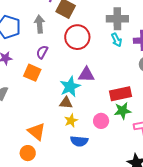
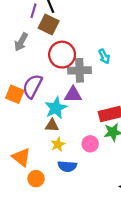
gray cross: (117, 19) -> (80, 70), moved
gray arrow: (40, 24) -> (21, 42), turned -144
purple semicircle: (42, 52) -> (32, 86), moved, size x1.6
orange circle: (28, 153) -> (36, 179), moved

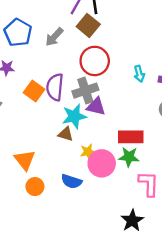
gray cross: (80, 70) -> (85, 91), moved, turned -30
purple semicircle: (32, 86) -> (55, 87), turned -35
yellow star: (58, 144) -> (88, 152), moved
pink circle: (90, 144) -> (102, 163), size x1.5

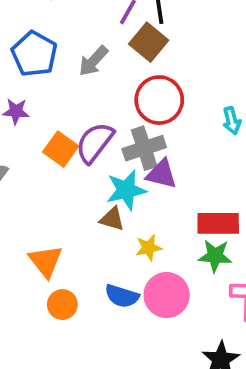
purple semicircle: (55, 87) -> (95, 143), turned 32
pink circle: (102, 163) -> (167, 295), moved

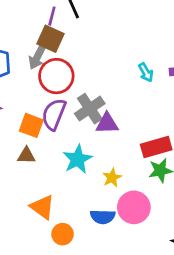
brown square: (149, 42) -> (50, 39), moved
red circle: (159, 100) -> (56, 76), moved
cyan star: (126, 190) -> (78, 159), moved
brown triangle: (112, 219) -> (26, 155), moved

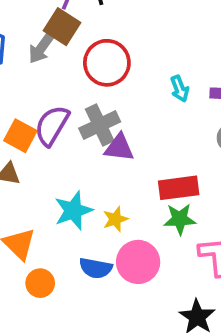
red circle: (56, 76) -> (107, 63), moved
cyan star: (78, 159) -> (73, 211), moved

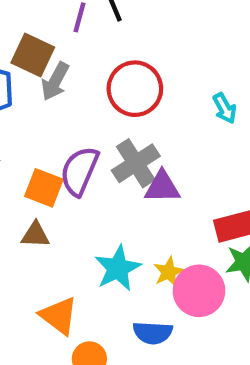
brown square: (62, 27) -> (33, 55), moved
pink circle: (138, 262) -> (199, 291), moved

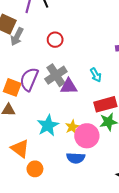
red circle: (135, 89) -> (55, 40), size x0.6
cyan arrow: (225, 108) -> (96, 75), moved
blue semicircle: (153, 333) -> (76, 158), moved

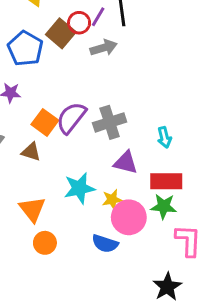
gray arrow: (17, 37) -> (104, 48), moved, turned -150
red circle: (55, 40) -> (79, 23), moved
purple triangle: (69, 86) -> (126, 163), moved

